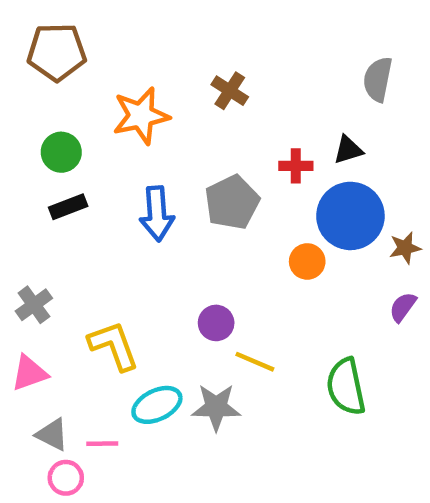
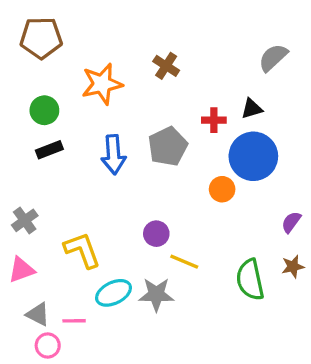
gray semicircle: (378, 79) -> (273, 58), turned 36
brown star: (405, 248) -> (293, 267), moved

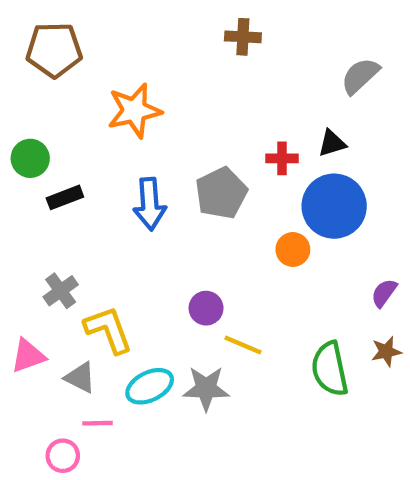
brown cross: (166, 66) -> (243, 37), moved, turned -30
green circle: (44, 110) -> (30, 158), moved
gray cross: (25, 220) -> (61, 291), moved
gray triangle: (38, 314) -> (80, 378), moved

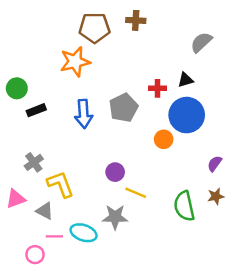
brown pentagon: (54, 50) -> (94, 28), moved
cyan ellipse: (150, 386) -> (84, 233), moved, turned 45

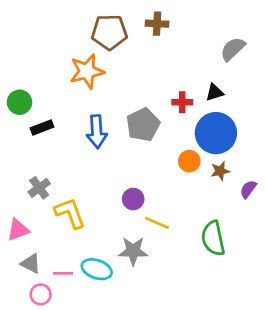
brown star: (216, 196) -> (220, 171), moved
gray triangle: (45, 211) -> (31, 264), moved

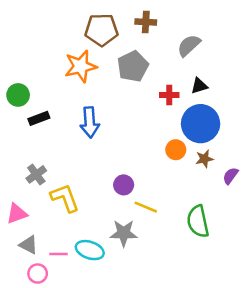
gray semicircle: (233, 49) -> (189, 45), moved
gray pentagon: (143, 125) -> (133, 66), moved

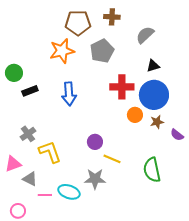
red cross: (169, 95) -> (122, 87), moved, size x1.6
purple semicircle: (230, 176) -> (177, 135), turned -88
gray triangle: (28, 245) -> (30, 179), moved
pink circle: (38, 274) -> (18, 211), moved

